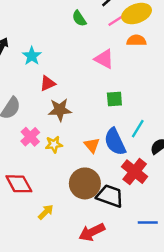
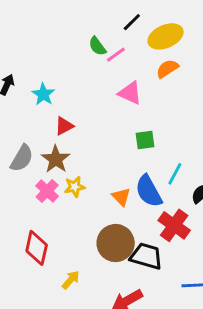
pink line: (116, 21) -> (116, 55), moved
orange semicircle: (136, 40) -> (167, 69), turned -30
brown star: (60, 110) -> (56, 159), moved, turned -30
yellow star: (54, 144) -> (75, 187), moved
red diamond: (19, 184) -> (37, 248), turned 44

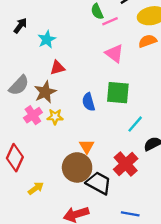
green square: (145, 140) -> (118, 93), size x1.5
blue semicircle: (149, 191) -> (89, 102), moved, size x0.7
orange triangle: (121, 197) -> (87, 146), moved

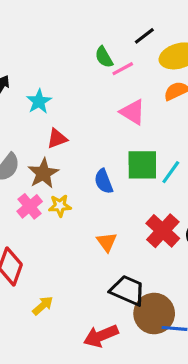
cyan line: (135, 124) -> (171, 172), moved
red cross: (126, 164) -> (163, 231), moved
brown circle: (77, 167) -> (154, 314), moved

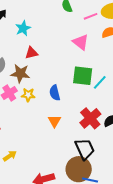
pink line: (123, 69) -> (91, 16), moved
brown star: (43, 173) -> (20, 73), turned 30
blue semicircle: (104, 181) -> (55, 93), moved
black trapezoid: (128, 290) -> (85, 149), moved, turned 35

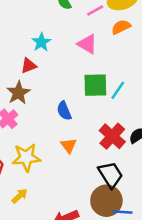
cyan star: (23, 28) -> (41, 42), moved
brown star: (20, 73) -> (18, 93), turned -30
yellow star: (28, 95) -> (26, 157), moved, size x1.6

